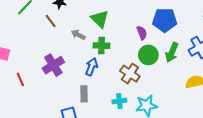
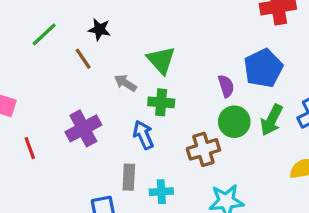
blue pentagon: (165, 20) -> (263, 68), turned -30
blue arrow: (92, 67) -> (143, 135), turned -48
brown cross: (130, 74) -> (203, 149), turned 36
cyan cross: (119, 101) -> (161, 192), moved

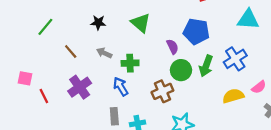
black star: (99, 29) -> (98, 23), moved
brown line: (83, 59) -> (71, 52), moved
green triangle: (161, 60) -> (141, 23), moved
blue pentagon: (263, 68) -> (196, 31), turned -30
red line: (30, 148) -> (44, 96), moved

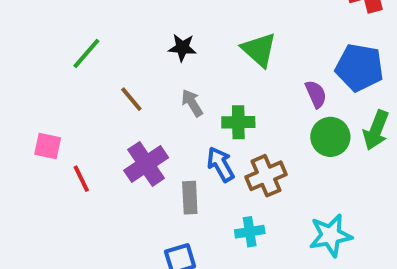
gray arrow: (104, 53) -> (192, 103), turned 32
brown cross: (162, 91) -> (266, 176), moved
gray rectangle: (114, 116) -> (190, 198), moved

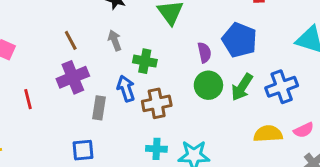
brown line: (131, 99) -> (71, 40), moved
red line: (81, 179) -> (28, 99), moved
cyan cross: (250, 232) -> (156, 149), moved

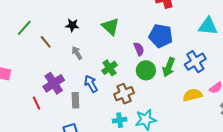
brown line: (71, 40) -> (46, 42), moved
green cross: (145, 61) -> (110, 68), moved, turned -35
red line: (28, 99) -> (37, 103), moved
brown cross: (157, 103) -> (124, 94), moved

